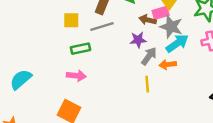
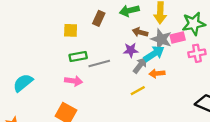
pink rectangle: (161, 13) -> (178, 37), moved
gray line: (102, 27) -> (99, 63), moved
cyan arrow: (177, 43) -> (154, 54), moved
yellow line: (147, 84) -> (138, 91), turned 64

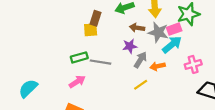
yellow square: (71, 30) -> (91, 30), moved
pink cross: (197, 53) -> (193, 64), moved
cyan arrow: (154, 54) -> (172, 45), moved
gray line: (99, 63) -> (101, 62), turned 30
pink arrow: (74, 81) -> (77, 82), turned -35

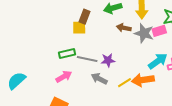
cyan arrow: (172, 45) -> (158, 61), moved
purple star: (130, 46) -> (108, 60), moved
gray arrow: (140, 60) -> (99, 79), moved, turned -98
orange arrow: (158, 66) -> (143, 80), moved, size x1.5

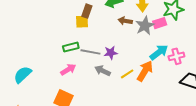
gray star: (144, 33) -> (145, 26), turned 30
orange arrow: (143, 80) -> (145, 71), turned 130

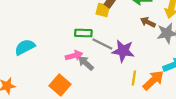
purple star: (111, 53) -> (123, 51), size x1.5
gray arrow: (103, 71) -> (86, 63), moved
yellow line: (127, 74) -> (134, 78), turned -64

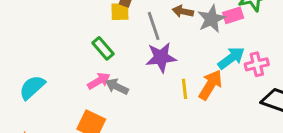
green rectangle: (83, 33) -> (103, 48), turned 63
gray line: (102, 44) -> (154, 26), moved, turned 60

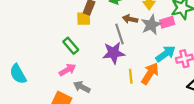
gray line: (154, 26) -> (120, 34), moved
cyan semicircle: (32, 87) -> (18, 74), turned -78
gray arrow: (117, 87) -> (82, 87), moved

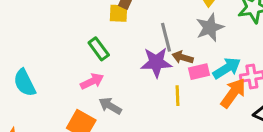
brown arrow: (130, 19) -> (183, 57), moved
pink rectangle: (167, 22) -> (199, 72), moved
orange arrow: (150, 74) -> (233, 93), moved

